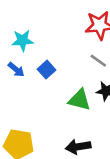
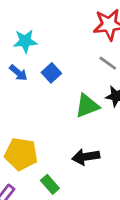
green triangle: (79, 100) -> (87, 106), turned -35

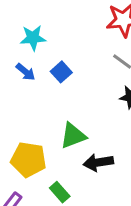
green triangle: (87, 106) -> (73, 136), moved

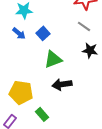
green triangle: (73, 136) -> (53, 59), moved
black arrow: (98, 162) -> (62, 84), moved

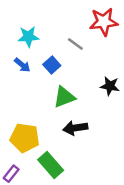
gray line: (84, 26) -> (75, 44), moved
green rectangle: (42, 114) -> (51, 165), size x1.5

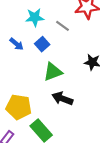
cyan star: (28, 37) -> (35, 17), moved
black arrow: (75, 128) -> (62, 99), turned 30

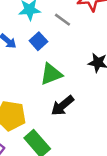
black arrow: (62, 99) -> (62, 106), turned -60

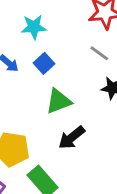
gray line: (62, 20) -> (99, 53), moved

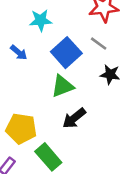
blue square: (44, 63) -> (66, 53), moved, size x1.6

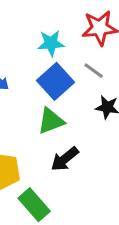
cyan star: (41, 20) -> (51, 43), moved

